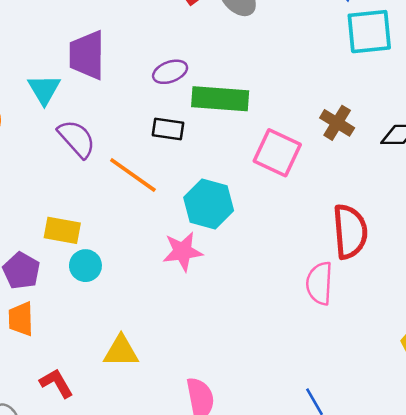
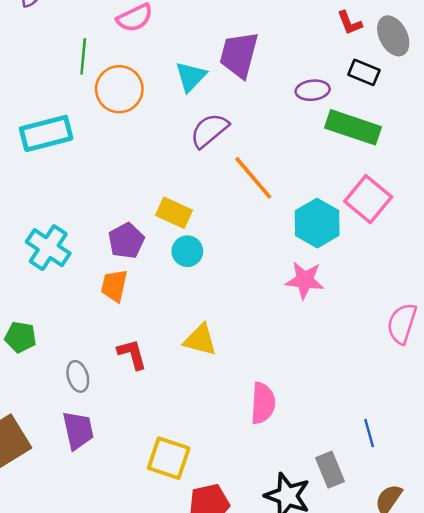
black rectangle: (168, 129) -> (364, 72), moved
purple semicircle: (77, 139) -> (209, 130), turned -102
pink square: (277, 153) -> (368, 199), moved
pink star: (183, 251) -> (305, 280), moved

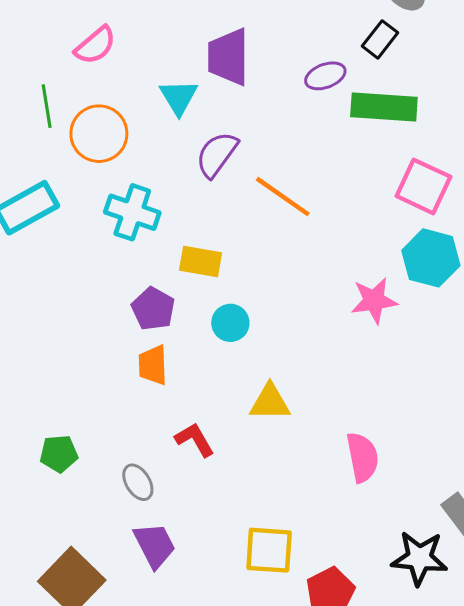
black rectangle: (364, 72) -> (380, 39), turned -60
cyan hexagon: (317, 223) -> (431, 258), moved
cyan cross: (48, 248) -> (132, 212), moved
cyan circle: (187, 251) -> (230, 323), moved

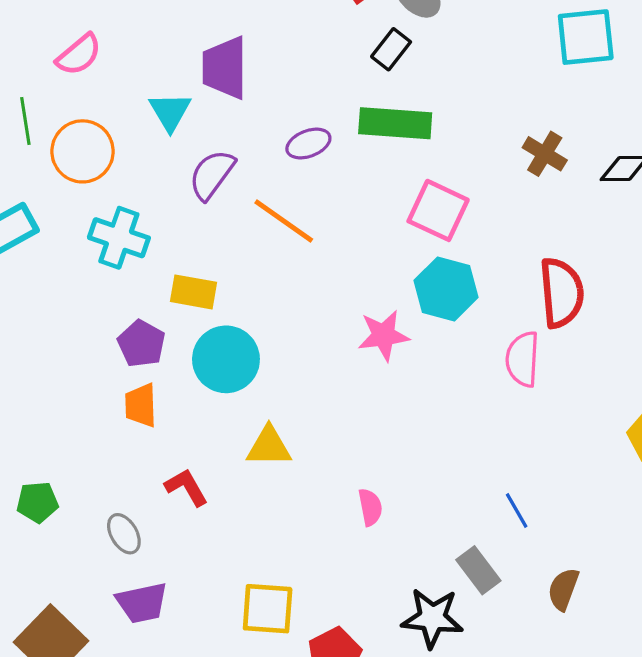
purple ellipse: (325, 76) -> (308, 144), moved
cyan circle: (230, 323) -> (226, 359), size x1.6
pink semicircle: (362, 457) -> (370, 507), size x0.7
purple trapezoid: (155, 545) -> (142, 603), turned 105

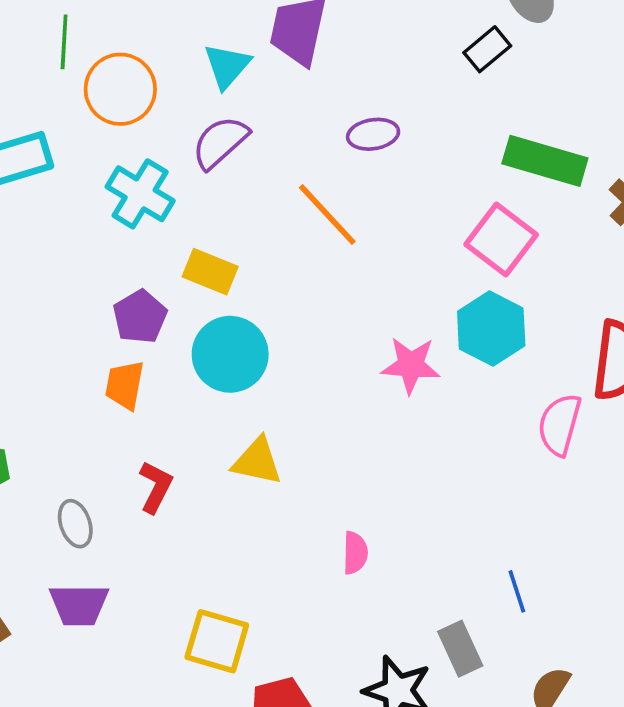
green rectangle: (395, 123) -> (545, 161), moved
purple semicircle: (212, 175) -> (220, 142), moved
red L-shape: (186, 487) -> (156, 487), turned 45

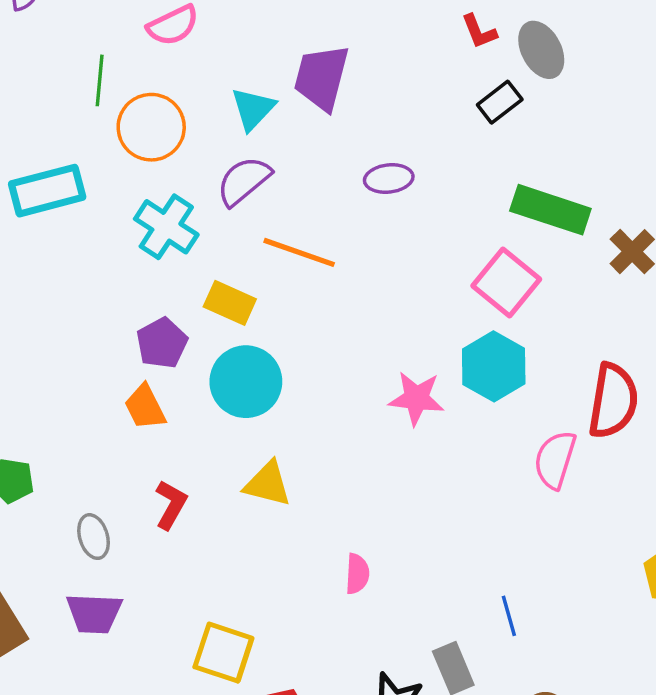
orange line: (327, 214) -> (299, 252), moved, turned -30
orange trapezoid: (125, 385) -> (145, 407), turned -39

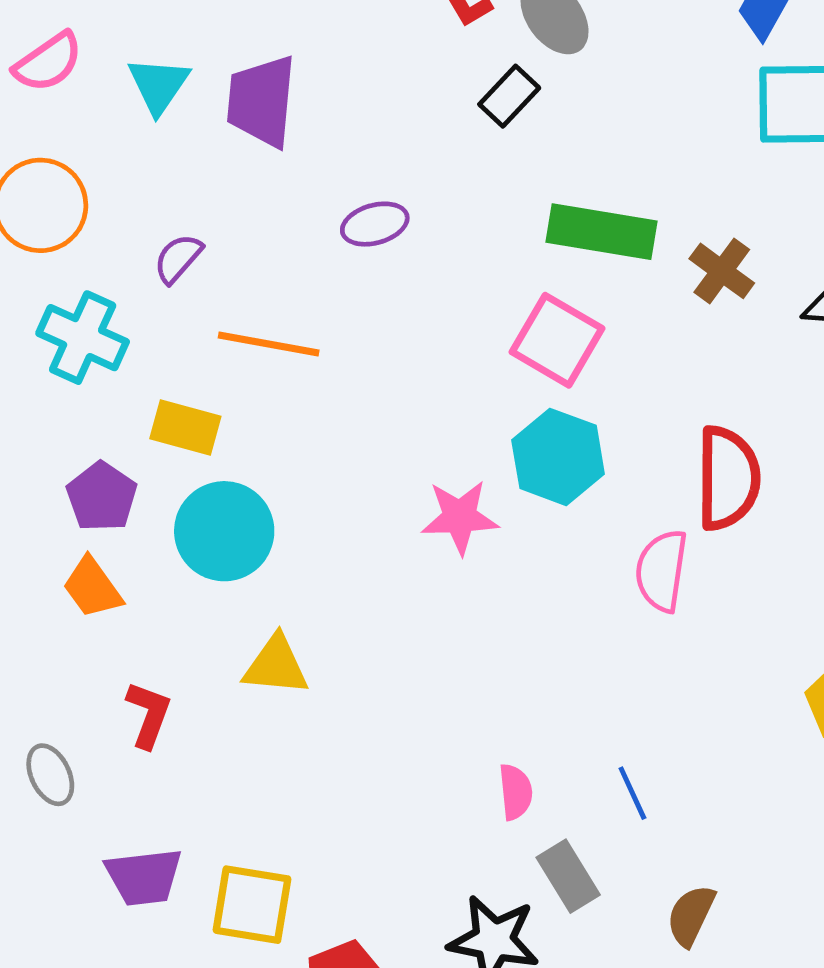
cyan triangle: (253, 109) -> (159, 85), moved
purple semicircle: (244, 181) -> (178, 258), size x0.7
pink semicircle: (357, 574) -> (516, 792), moved
purple trapezoid: (94, 613) -> (144, 877), moved

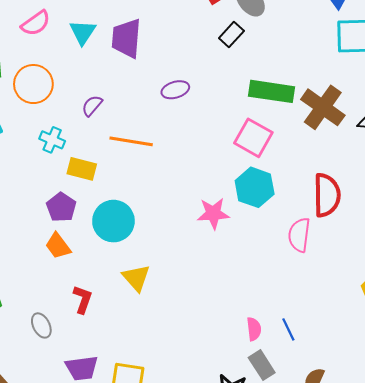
brown cross: (722, 271) -> (323, 107), size x1.6
cyan cross: (83, 338) -> (52, 140), size x0.7
yellow rectangle: (185, 427) -> (82, 169), moved
yellow triangle: (276, 666) -> (136, 278), turned 44
pink semicircle: (516, 792) -> (254, 329), moved

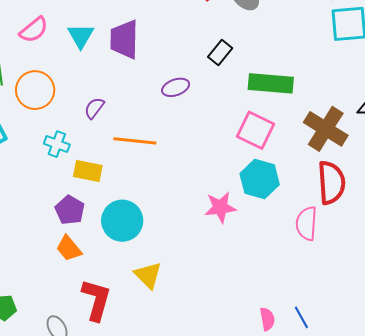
black rectangle: (231, 35) -> (220, 53), moved
brown cross: (323, 107) -> (326, 129), moved
red L-shape: (83, 299) -> (96, 300), size x1.5

